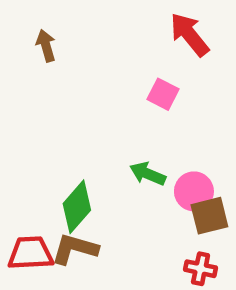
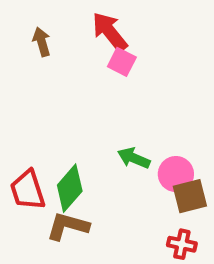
red arrow: (190, 35) -> (110, 32), moved
pink square: (163, 94) -> (122, 62), moved
red trapezoid: (30, 253) -> (28, 190), moved, turned -105

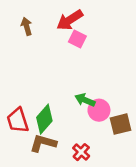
red arrow: (110, 32) -> (70, 20), turned -84
pink circle: (176, 174) -> (99, 110), moved
red cross: (182, 244) -> (81, 152), moved, turned 30

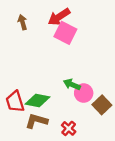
pink square: (77, 39) -> (65, 33), size x1.5
green diamond: (44, 119) -> (38, 101), turned 60
brown square: (121, 124) -> (102, 105), turned -30

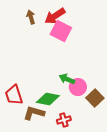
brown arrow: (23, 22) -> (31, 17), moved
green diamond: (38, 101) -> (48, 99), moved
red cross: (69, 128) -> (64, 120), turned 32

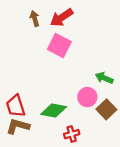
pink square: (61, 31) -> (59, 45), moved
green arrow: (67, 79) -> (104, 78), moved
brown L-shape: (34, 113) -> (18, 126), moved

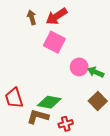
pink circle: (87, 97) -> (79, 67), moved
brown L-shape: (18, 126) -> (38, 117), moved

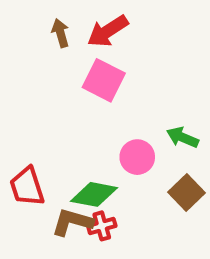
pink circle: (79, 67) -> (137, 157), moved
red cross: (66, 124) -> (102, 226), moved

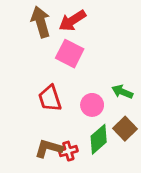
brown arrow: (60, 33) -> (41, 22), size x1.6
red trapezoid: (27, 187) -> (50, 98), moved
green diamond: (94, 194) -> (99, 139), moved, turned -52

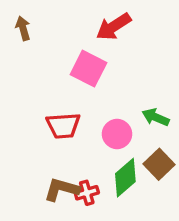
red arrow: (72, 21) -> (114, 27), moved
brown arrow: (41, 22) -> (23, 28), moved, size x0.6
red trapezoid: (50, 98) -> (63, 126), turned -76

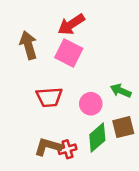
red arrow: (114, 27) -> (71, 24), moved
brown arrow: (23, 28) -> (28, 45), moved, size x1.5
brown square: (159, 164) -> (123, 127), turned 30

